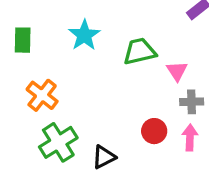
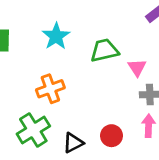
orange cross: (42, 95) -> (50, 89), moved, turned 32
red circle: (154, 131) -> (112, 136), moved

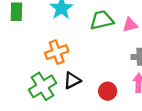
pink triangle: (137, 67) -> (130, 25), moved, turned 49
black triangle: (73, 143) -> (72, 80), moved

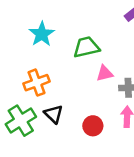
pink triangle: (130, 25) -> (105, 73), moved
black triangle: (72, 80) -> (54, 114), turned -48

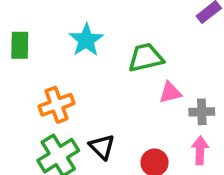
orange cross: (37, 83) -> (56, 105), moved

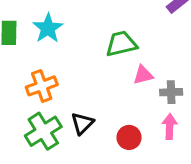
cyan star: (86, 40) -> (48, 28), moved
black triangle: (102, 147) -> (82, 123), turned 30

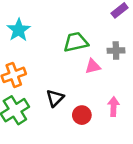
gray cross: (171, 92) -> (116, 51), moved
black triangle: (82, 123) -> (55, 98), moved

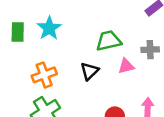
black triangle: (55, 98) -> (90, 71), moved

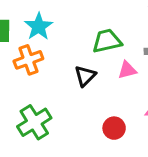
orange cross: (44, 75) -> (28, 60), moved

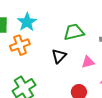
pink triangle: (127, 70) -> (88, 62), moved

